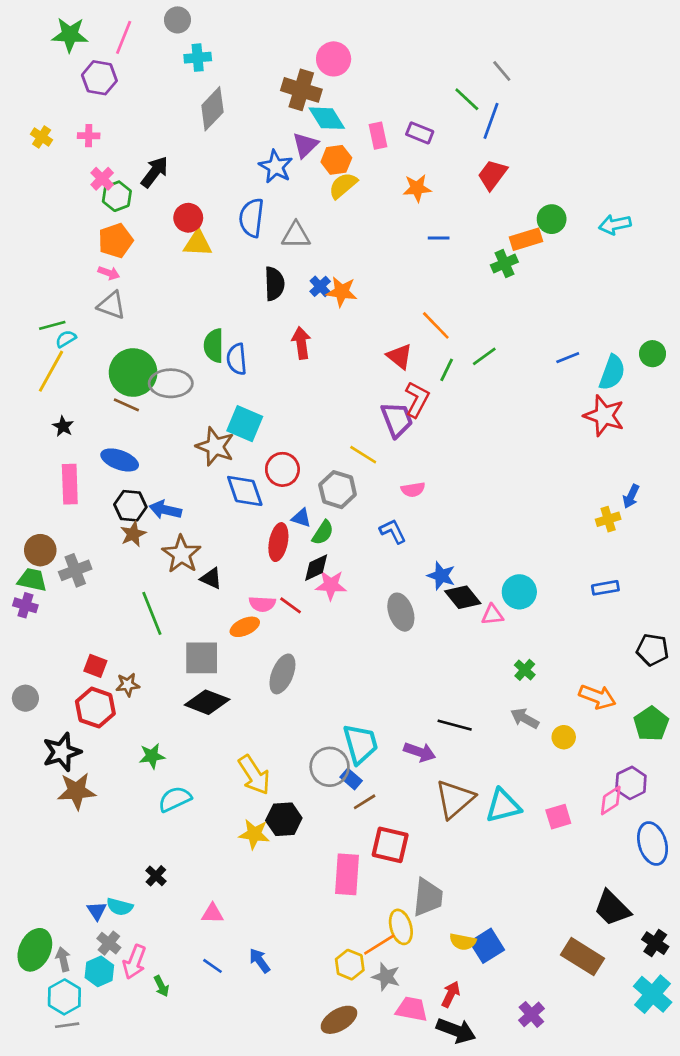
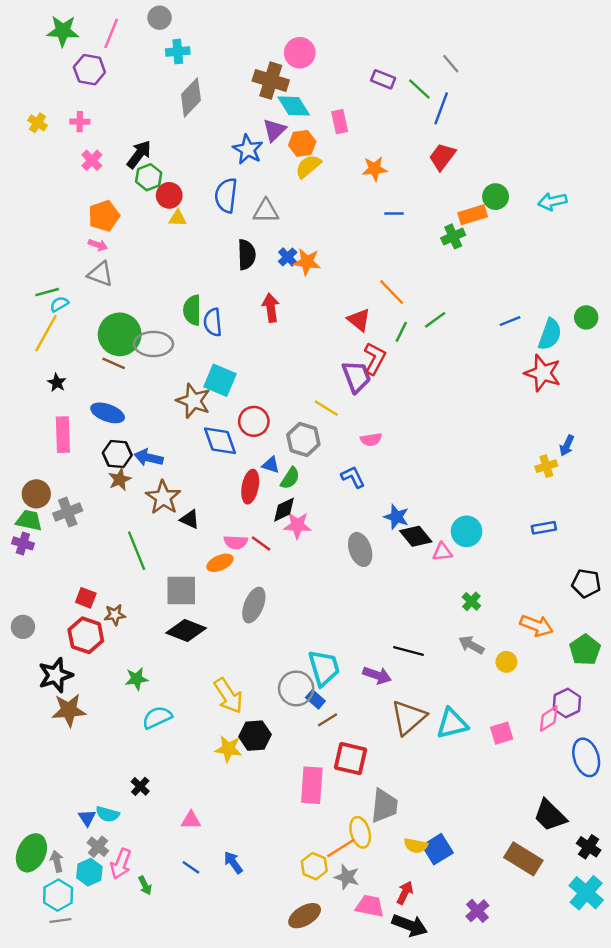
purple rectangle: (420, 133) -> (383, 79), moved
green hexagon: (117, 196) -> (149, 177), moved
yellow triangle: (198, 243) -> (178, 218), size x0.7

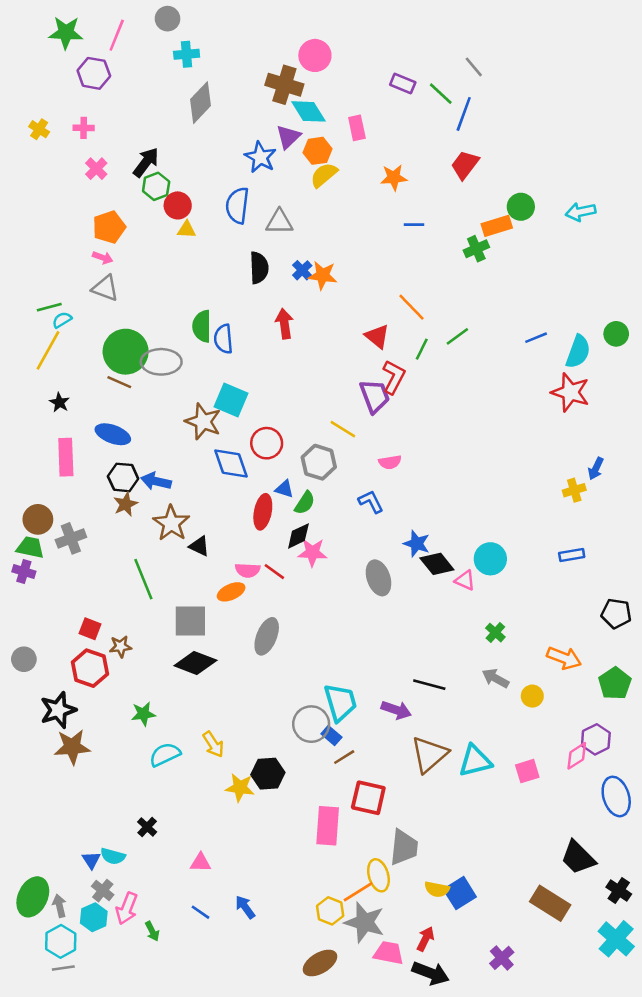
pink triangle: (442, 552) -> (465, 580), turned 30
yellow arrow: (228, 696) -> (213, 744), moved, size x0.7
gray star: (347, 877) -> (365, 922), size x1.5

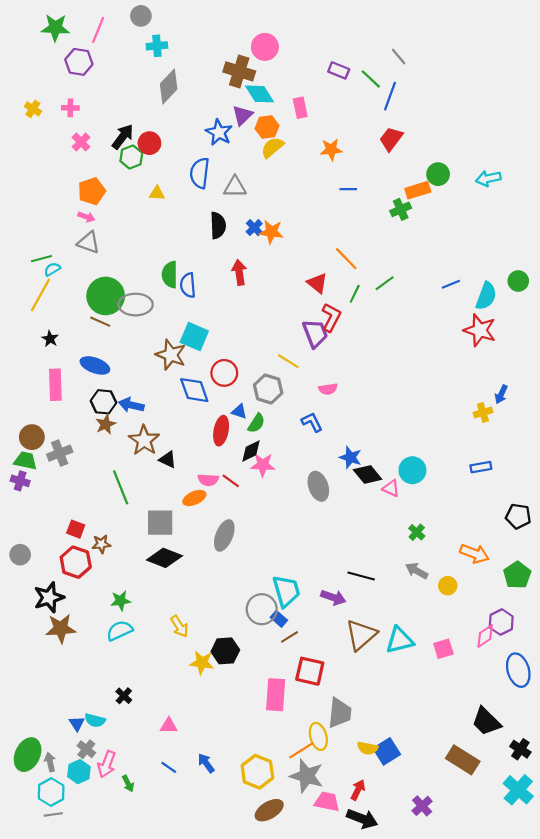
red circle: (178, 205) -> (149, 143), moved
cyan semicircle: (165, 755) -> (120, 631), moved
yellow hexagon: (330, 911) -> (257, 772), moved, size x1.4

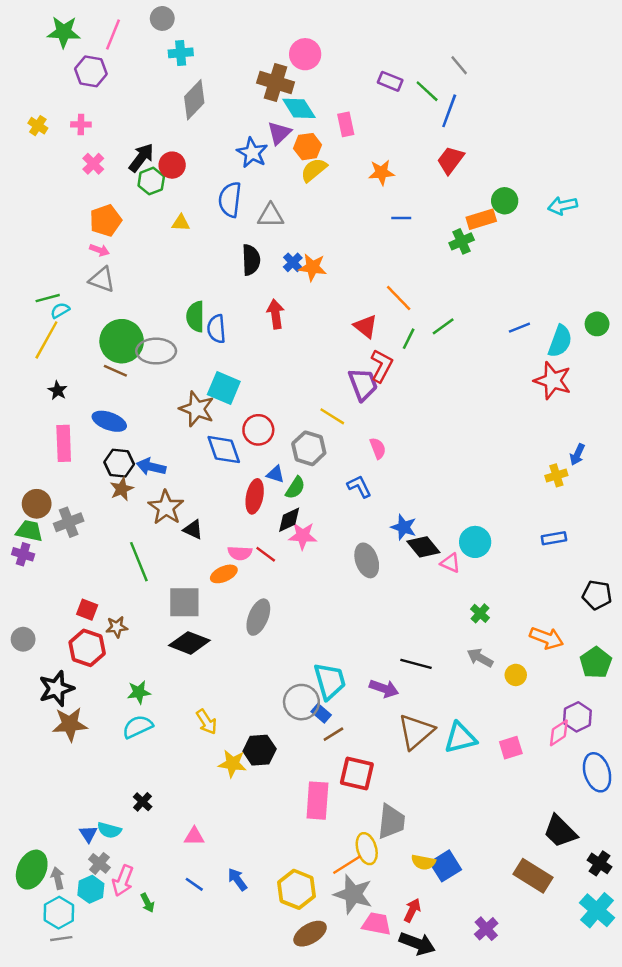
pink semicircle: (328, 389) -> (378, 448), turned -102

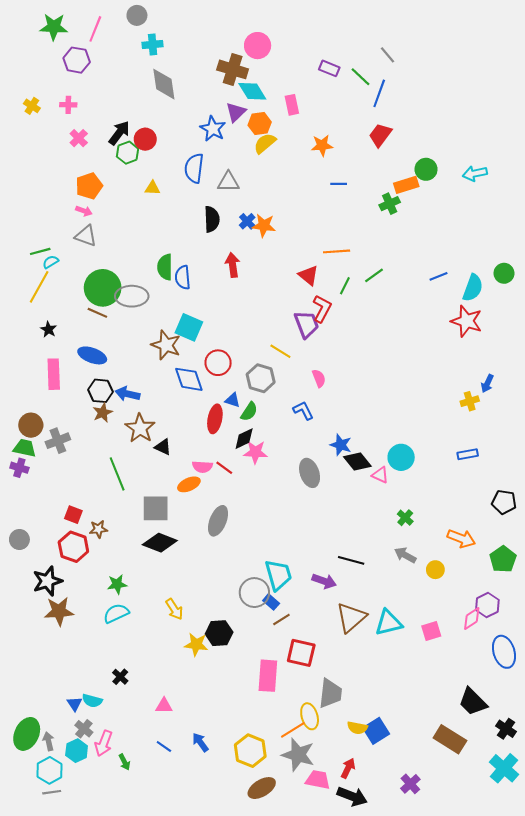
gray diamond: (194, 100) -> (164, 84), turned -52
orange line: (399, 298) -> (337, 251), turned -50

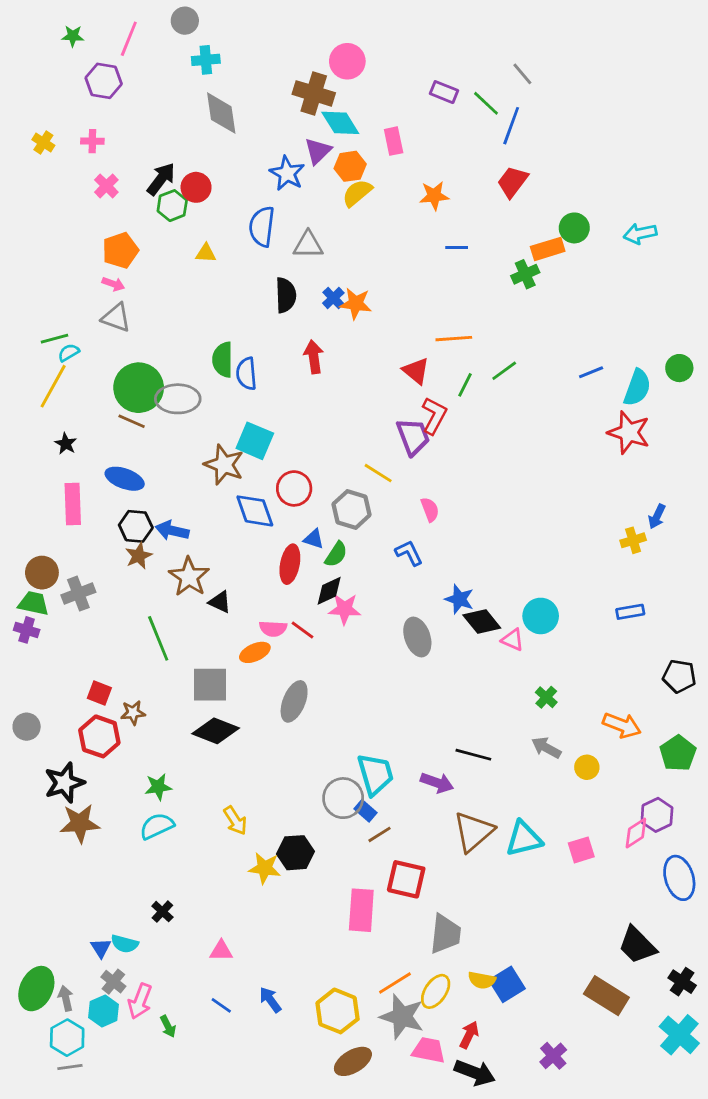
green star: (54, 27) -> (73, 36), size x0.6
yellow ellipse: (310, 716) -> (436, 991), moved, turned 50

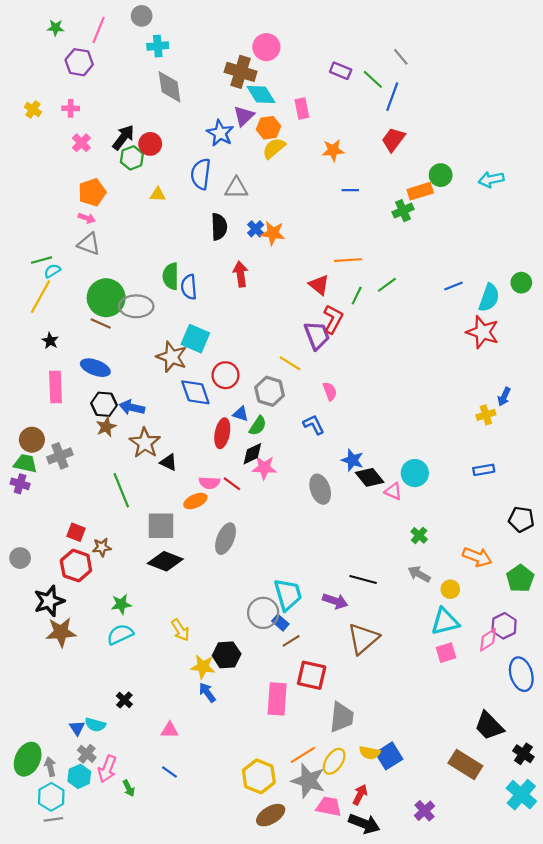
cyan triangle: (524, 839) -> (445, 621), moved
blue arrow: (270, 1000) -> (207, 692), moved

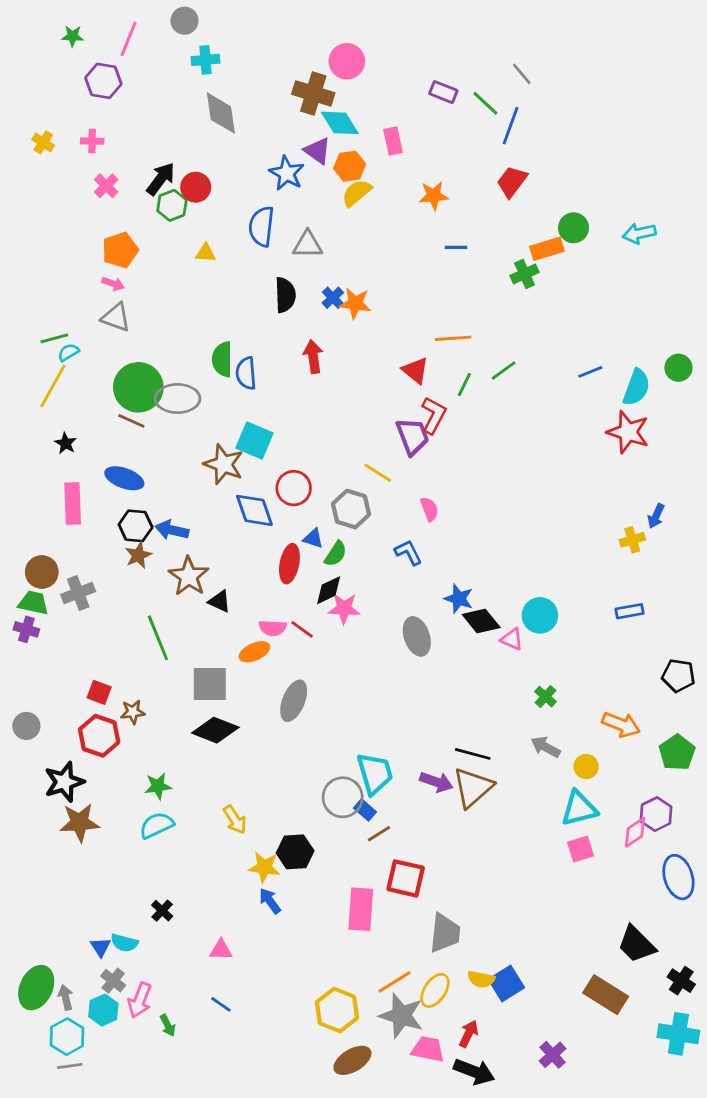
purple triangle: (244, 116) -> (317, 151), turned -40
brown triangle: (363, 639) -> (473, 788), moved
cyan cross: (521, 795) -> (678, 1034), turned -32

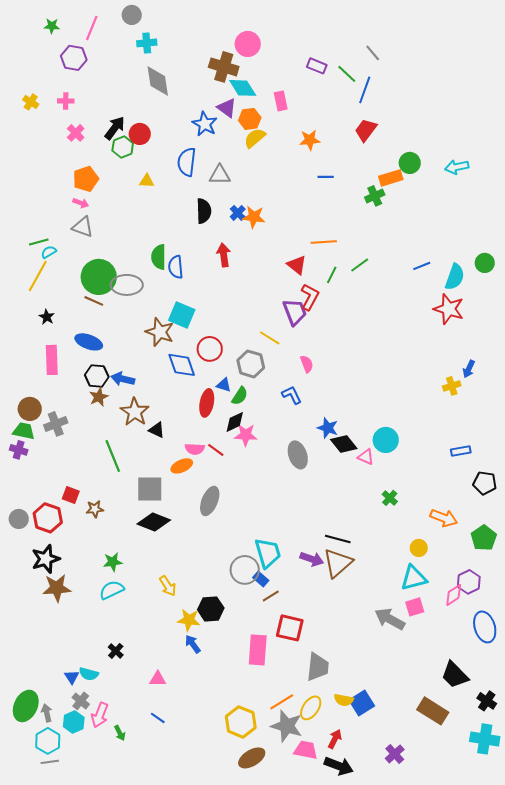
blue rectangle: (629, 611) -> (461, 451), moved
red hexagon: (99, 736) -> (48, 518), moved
gray arrow: (546, 747) -> (390, 619), moved, size x1.4

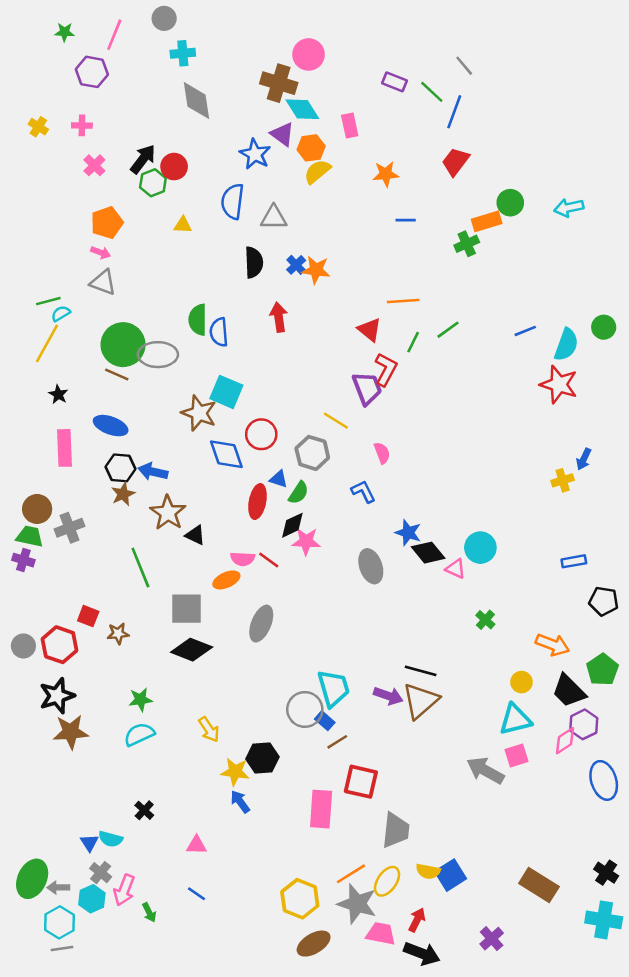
black trapezoid: (455, 675) -> (569, 691), moved
gray arrow: (47, 713) -> (58, 888), turned -78

